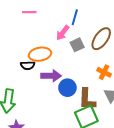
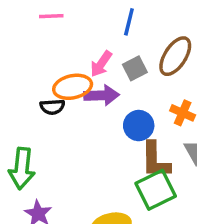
pink arrow: (63, 33) -> (101, 64), moved
purple arrow: (51, 76) -> (102, 95), moved
blue circle: (67, 88) -> (139, 126), moved

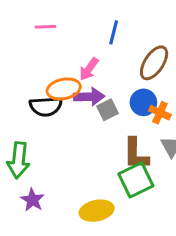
gray square: (135, 68) -> (108, 110), moved
black semicircle: (52, 107) -> (46, 106), size x1.5
blue circle: (139, 126) -> (143, 102), moved

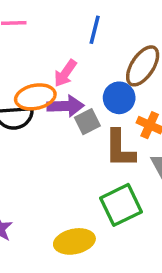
blue circle: (143, 102) -> (119, 98), moved
brown L-shape: (136, 154) -> (120, 149), moved

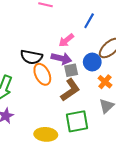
orange ellipse: (35, 97) -> (42, 74), moved, turned 60
brown L-shape: (120, 149) -> (70, 90), moved, turned -140

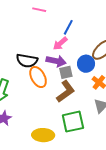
blue line: (89, 21) -> (68, 27), moved

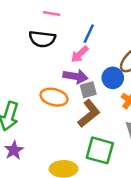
black semicircle: (27, 61) -> (42, 39), moved
orange ellipse: (38, 77) -> (54, 97), turned -45
green square: (73, 122) -> (100, 150), turned 30

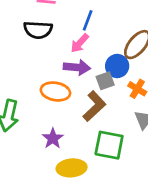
gray square: (88, 90) -> (105, 81), moved
purple star: (14, 150) -> (53, 138), moved

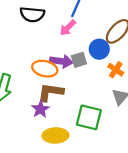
purple arrow: (77, 67) -> (61, 61), moved
gray square: (105, 81) -> (79, 60), moved
brown L-shape: (94, 106) -> (51, 92), moved, turned -132

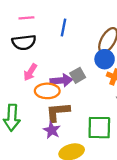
pink arrow: (68, 28) -> (30, 72), moved
blue circle: (99, 49) -> (105, 59), moved

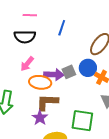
blue circle: (105, 59) -> (88, 68), moved

